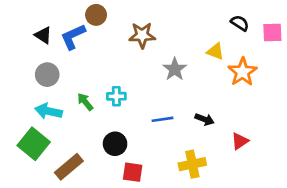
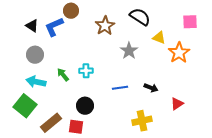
black semicircle: (240, 23) -> (140, 17), moved, size x1.5
pink square: (272, 33) -> (190, 22), moved
brown star: (142, 35) -> (105, 26), turned -30
red square: (133, 172) -> (76, 127), moved

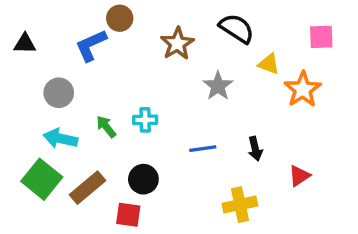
black triangle: (32, 26) -> (25, 44), moved, turned -32
black arrow: (151, 88) -> (255, 149), turned 56
brown rectangle: (51, 123) -> (88, 188), moved

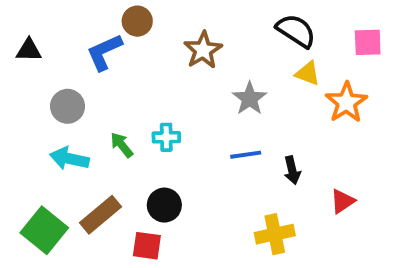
black semicircle: (237, 28) -> (296, 31), moved
blue line: (203, 149) -> (246, 155), moved
green square: (42, 179) -> (44, 230), moved

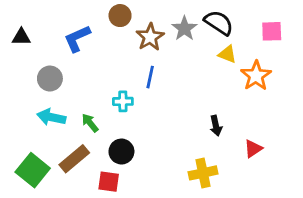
brown circle: (137, 21) -> (120, 16), moved
gray star: (250, 99) -> (184, 28), moved
green arrow: (122, 145) -> (90, 123), moved
blue line: (246, 155) -> (150, 77), moved, turned -70

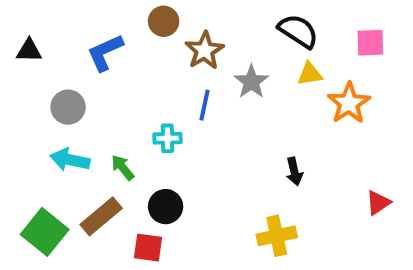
gray star: (184, 28) -> (251, 82), moved
yellow triangle: (227, 54) -> (310, 74), turned -30
red triangle: (253, 149) -> (378, 203), moved

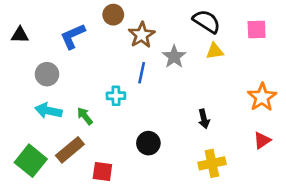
orange star: (349, 103) -> (262, 97), moved
black circle: (166, 207) -> (148, 143), moved
yellow cross: (277, 236) -> (212, 163), moved

